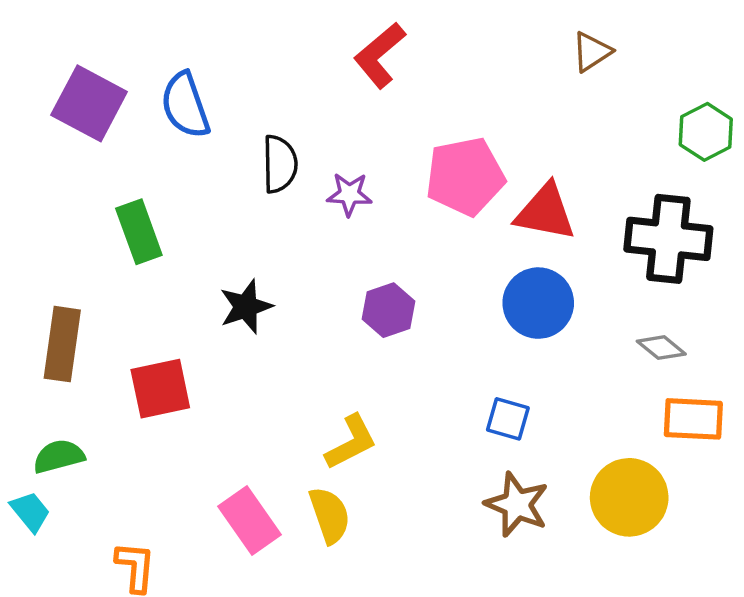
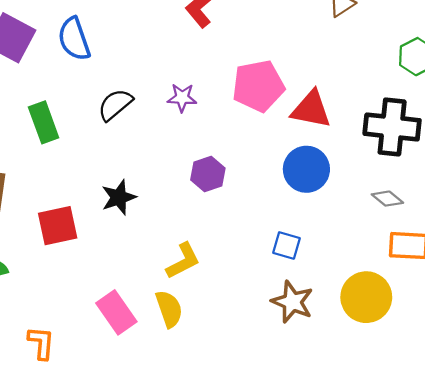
black semicircle: (280, 164) -> (115, 105), moved, turned -129
black star: (246, 307) -> (119, 197), moved

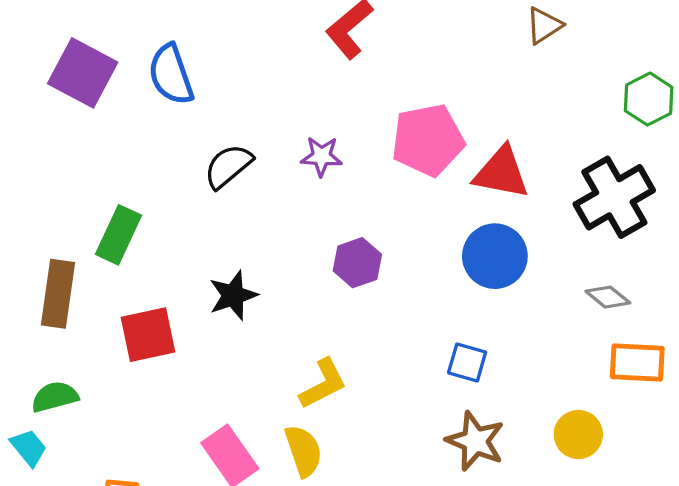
green rectangle: (44, 122) -> (119, 235), moved, turned 45
black cross: (392, 127) -> (614, 197), turned -36
yellow circle: (366, 297) -> (578, 434), size x0.7

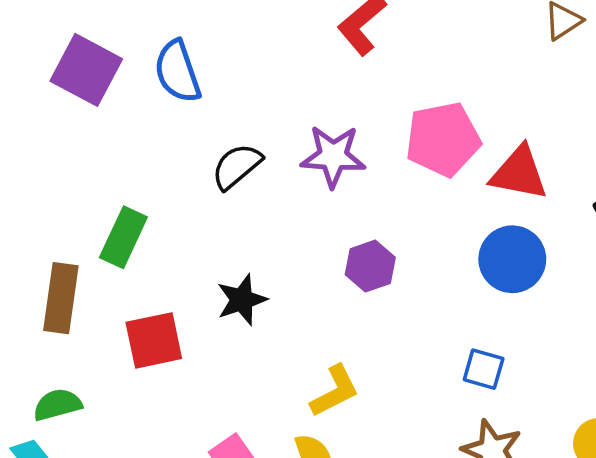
purple star: (321, 156) -> (333, 156), size x1.5

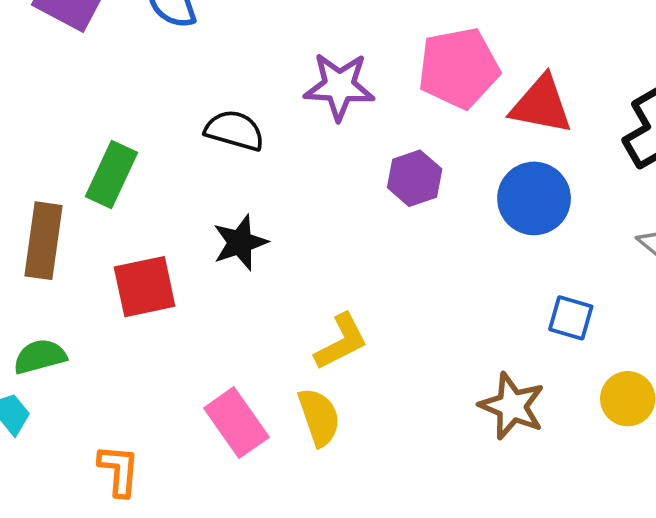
black semicircle: (237, 166) -> (235, 130), moved, turned 56
purple hexagon: (370, 266) -> (415, 178), moved
blue square: (484, 369) -> (571, 318), moved

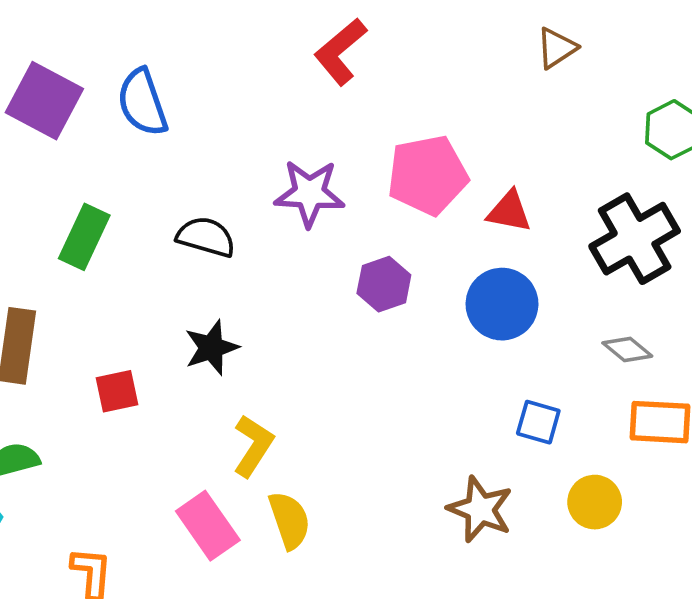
red triangle: (541, 105) -> (509, 211), size x0.7
green rectangle: (111, 175) -> (84, 237), moved
red square: (145, 287) -> (117, 391), size x0.7
yellow L-shape: (341, 342) -> (253, 446), moved, turned -30

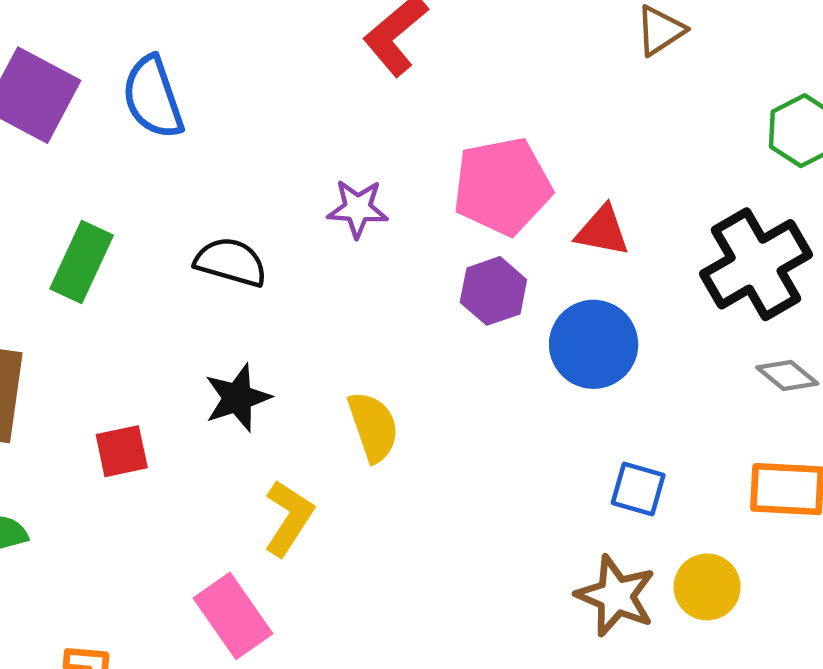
purple star: (309, 193) -> (358, 209), size x0.7
purple hexagon: (384, 284) -> (493, 291), moved
gray diamond: (627, 349) -> (787, 375), moved
brown star: (480, 509) -> (616, 596), moved
yellow semicircle: (289, 520) -> (373, 427), moved

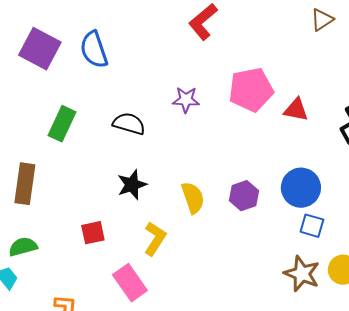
purple hexagon: (493, 291) -> (244, 196), moved
blue circle: (594, 344) -> (301, 188), moved
red square: (122, 451) -> (93, 233), moved

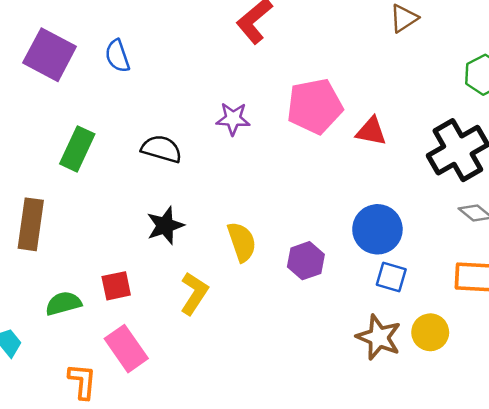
blue semicircle: (94, 50) -> (117, 56), size x0.7
purple hexagon: (244, 196) -> (306, 261), moved
green semicircle: (23, 247) -> (63, 303), moved
pink rectangle: (130, 283) -> (126, 349), moved

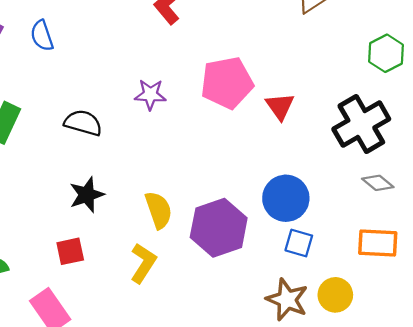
red triangle: (371, 131) -> (280, 106), turned 44
purple hexagon: (306, 261) -> (219, 228), size x1.6
red square: (116, 286) -> (70, 251), moved
yellow L-shape: (194, 293) -> (143, 263), moved

